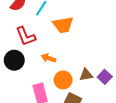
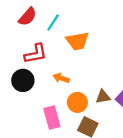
red L-shape: (26, 36) -> (36, 54), turned -80

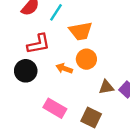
orange circle: (77, 102) -> (86, 59), moved
pink rectangle: (52, 118) -> (55, 108), turned -45

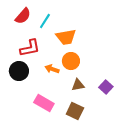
brown triangle: (106, 87) -> (78, 85), moved

